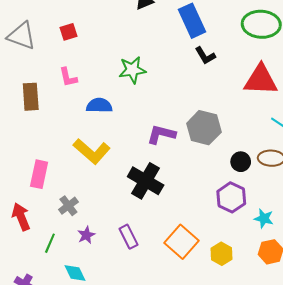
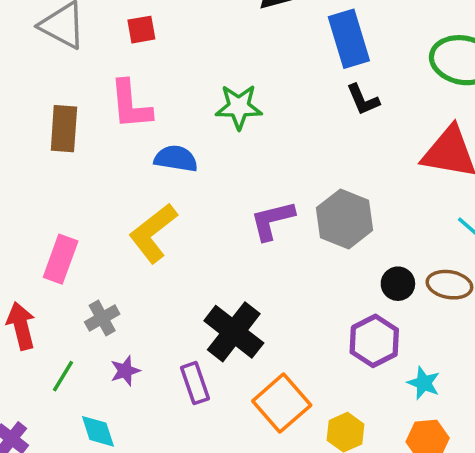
pink L-shape: (68, 77) -> (131, 105), size x1.5
purple L-shape: (161, 134) -> (272, 220), turned -36
yellow L-shape: (92, 151) -> (153, 233), turned 93
black cross: (146, 181) -> (234, 332), moved

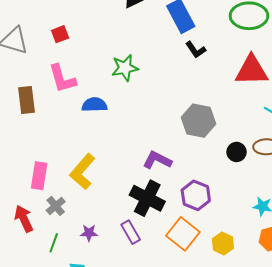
purple L-shape: (272, 220) -> (157, 160), moved, turned 52
yellow L-shape: (153, 233) -> (82, 172), moved
gray cross: (102, 318) -> (56, 206), moved
purple hexagon: (374, 341) -> (196, 195), moved
purple star: (125, 371) -> (89, 233), turned 30

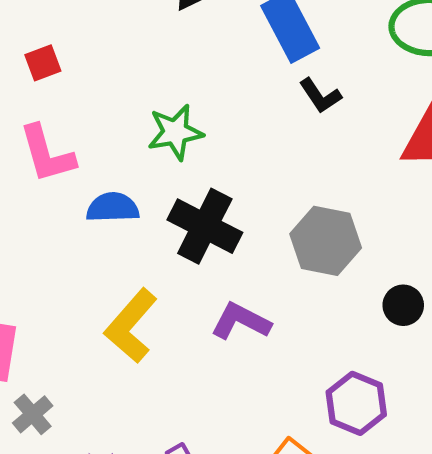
yellow L-shape: (82, 172) -> (131, 326), moved
purple hexagon: (196, 195) -> (356, 403), moved
black cross: (147, 198) -> (205, 226), moved

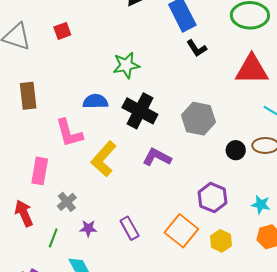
pink L-shape: (47, 154) -> (69, 133), moved
gray cross: (33, 414) -> (67, 202), moved

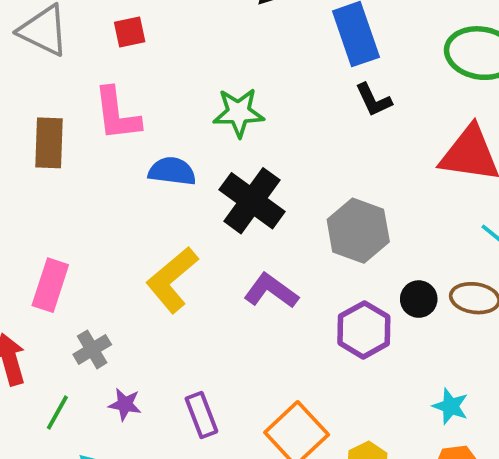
pink L-shape: (69, 133) -> (117, 114), moved
purple hexagon: (212, 198) -> (364, 330), moved

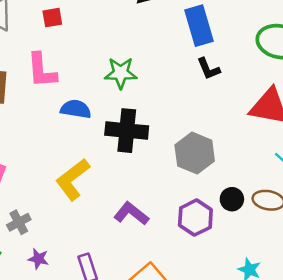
black cross: (252, 201) -> (127, 131), turned -33
purple L-shape: (271, 291) -> (131, 214), moved

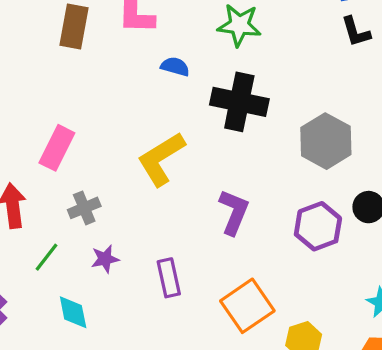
blue semicircle: (76, 109) -> (175, 67), size x0.7
purple L-shape: (131, 214) -> (234, 212), turned 68
purple star: (38, 259) -> (105, 259), turned -30

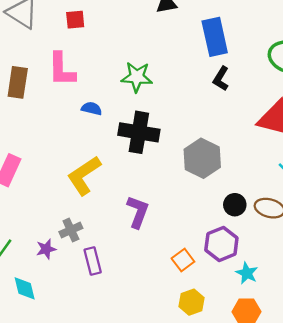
black L-shape: (356, 32) -> (221, 79), turned 50
gray cross: (84, 208) -> (71, 230), moved
purple hexagon: (318, 226) -> (221, 244), moved
orange square: (247, 306) -> (183, 260), moved, size x0.6

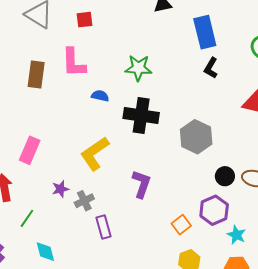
purple star: (46, 249) -> (60, 189), moved

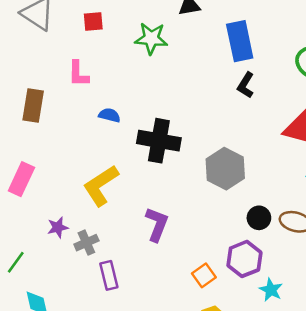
pink L-shape: (74, 63) -> (78, 74), size x0.7
green star: (138, 68) -> (151, 38), moved
brown rectangle: (36, 75) -> (33, 106), moved

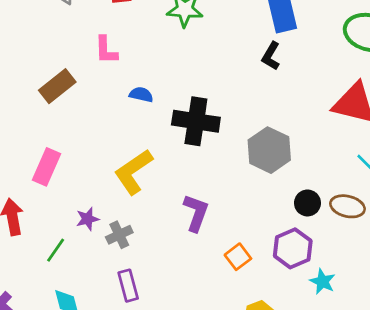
black L-shape: (246, 85) -> (271, 56), moved
brown rectangle: (33, 106) -> (57, 86), turned 44
green line: (16, 262) -> (56, 250), moved
purple rectangle: (109, 275) -> (128, 286), moved
orange square: (204, 275) -> (238, 257), moved

